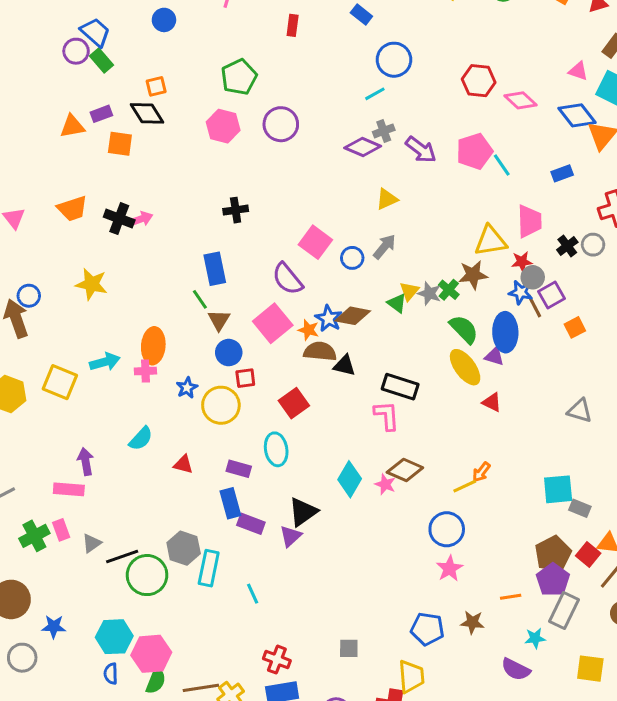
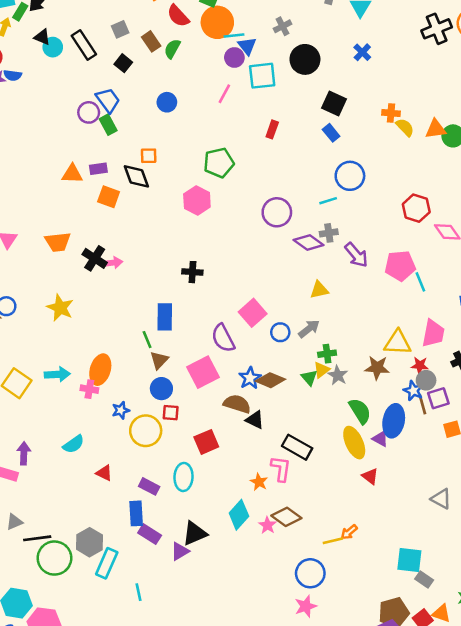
purple circle: (281, 124) -> (277, 212), moved
green cross: (449, 290) -> (327, 354), moved, turned 30
orange star: (308, 330) -> (259, 482), moved

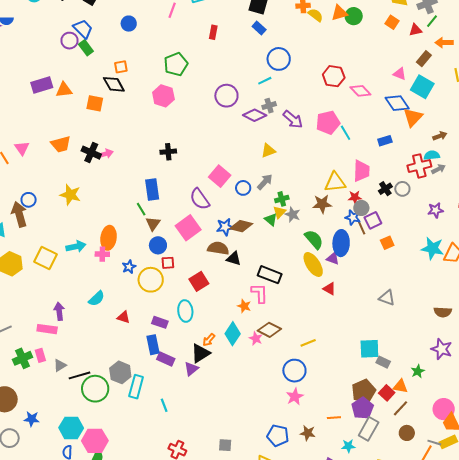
purple rectangle: (98, 169) -> (42, 85), moved, size x1.5
blue star: (250, 378) -> (225, 227), turned 30
orange arrow: (349, 532) -> (209, 340), moved

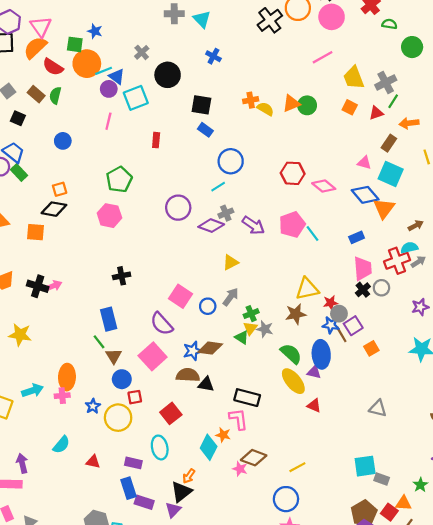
black diamond: (114, 84) -> (54, 209), turned -45
pink trapezoid: (361, 171) -> (363, 269), moved
cyan diamond: (233, 334) -> (209, 447), moved

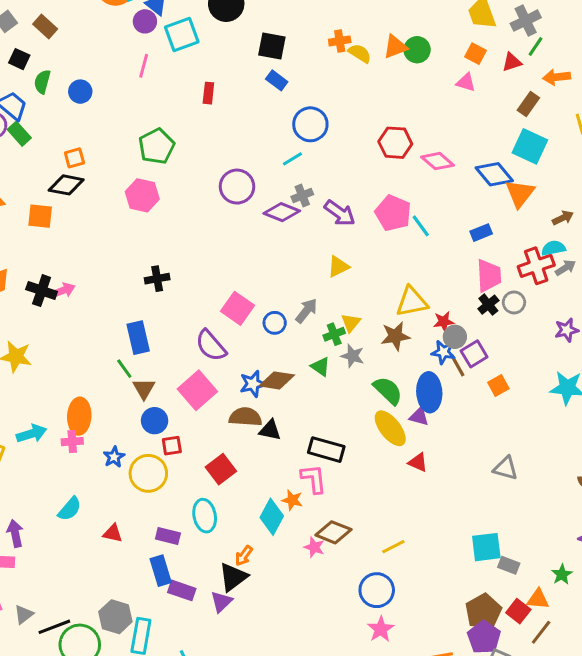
green semicircle: (55, 95) -> (42, 82), moved
pink triangle: (364, 163) -> (466, 82), moved
pink pentagon: (292, 225) -> (393, 213), turned -30
yellow triangle: (231, 262) -> (338, 267), moved
yellow triangle: (250, 328) -> (351, 323), moved

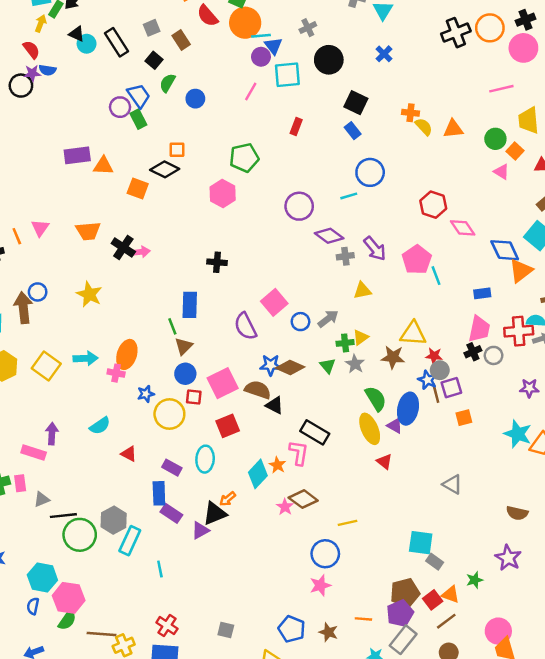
green circle: (417, 50) -> (495, 139), moved
gray cross: (302, 196) -> (345, 256), moved
pink square: (197, 390) -> (223, 383), moved

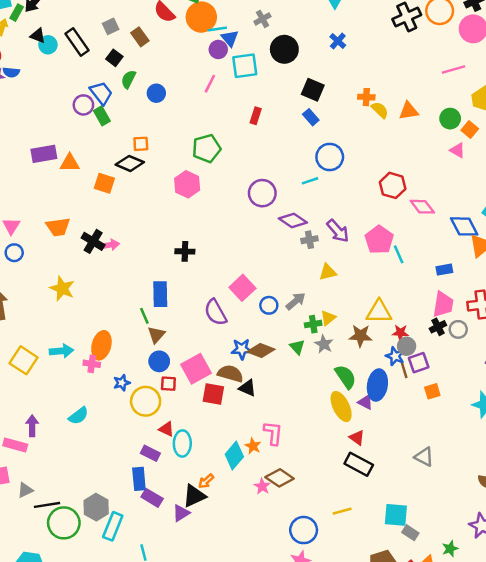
blue circle: (38, 292) -> (14, 253), moved
red square: (228, 426) -> (213, 394), moved, turned 35
black rectangle: (315, 432) -> (359, 464), moved
red triangle: (129, 454) -> (166, 429), moved
yellow line: (347, 523) -> (342, 511), moved

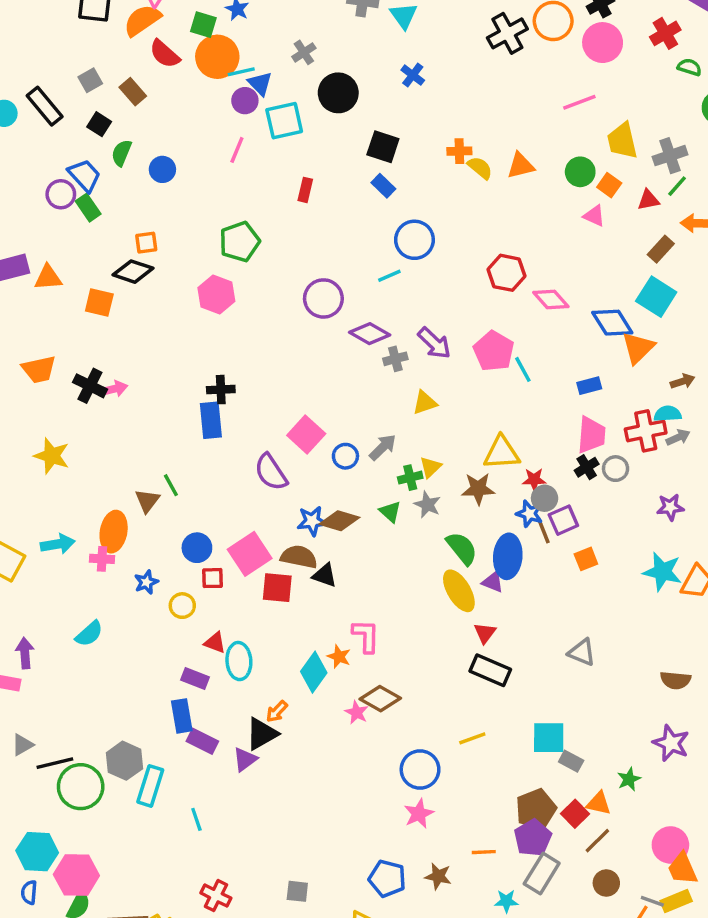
blue rectangle: (160, 294) -> (211, 420), moved
brown triangle: (156, 335) -> (147, 501), moved
yellow circle: (146, 401) -> (182, 606), size x0.6
red triangle: (357, 438) -> (485, 633), turned 35

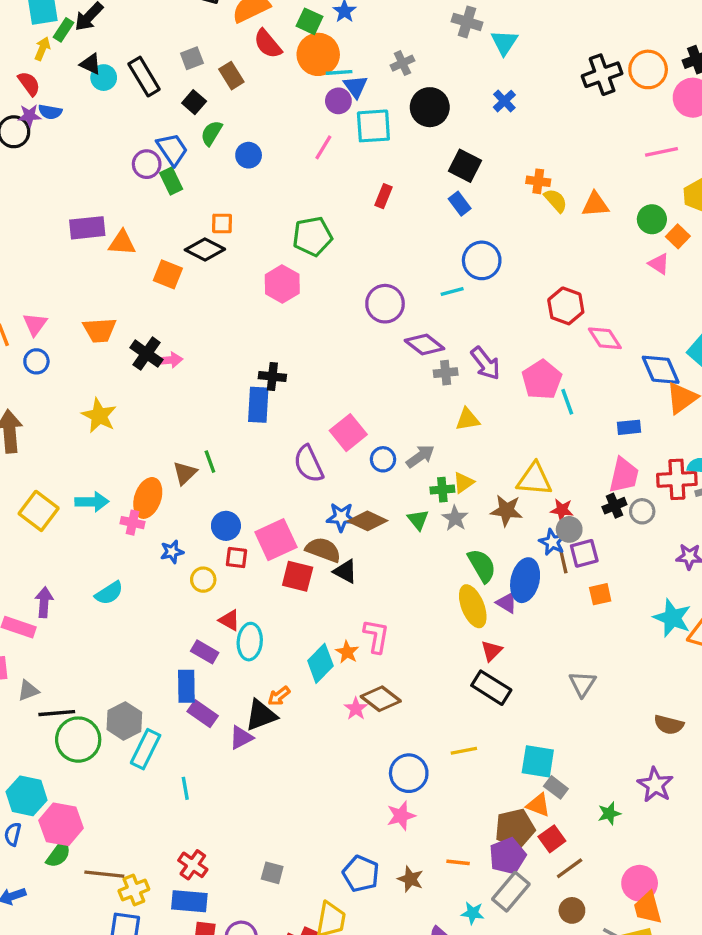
gray triangle: (582, 652) -> (582, 684), turned 32
orange triangle: (599, 803) -> (538, 805), moved

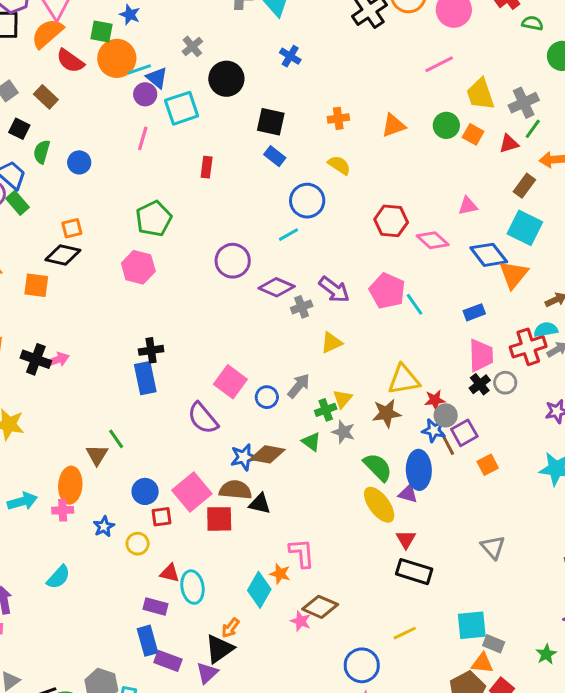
yellow semicircle: (556, 201) -> (339, 165), moved
pink triangle: (659, 264) -> (468, 206), moved, turned -30

